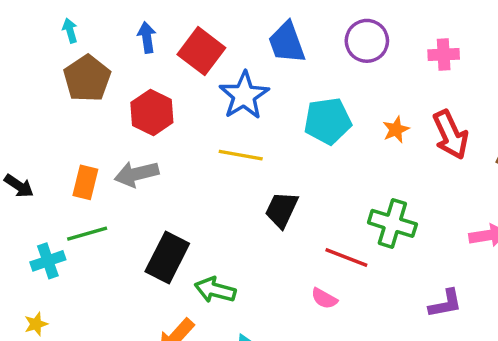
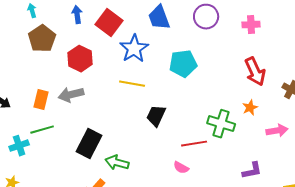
orange star: (396, 130) -> (250, 108), moved
red line: (346, 258) -> (194, 144), turned -30

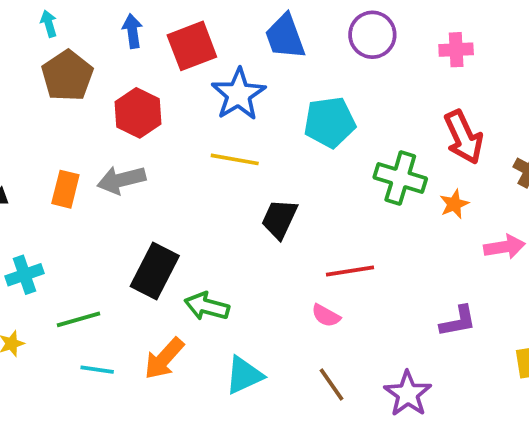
red square: (109, 23) -> (192, 46), turned 32
green cross: (221, 124) -> (400, 178), moved
green line: (42, 130) -> (78, 319), moved

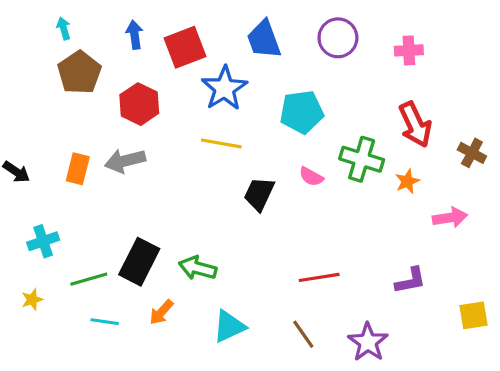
black rectangle: (155, 271) -> (139, 262), moved
red line: (350, 271) -> (319, 277), moved
pink semicircle: (326, 316) -> (311, 177), moved
orange arrow: (164, 358) -> (161, 312), size x0.7

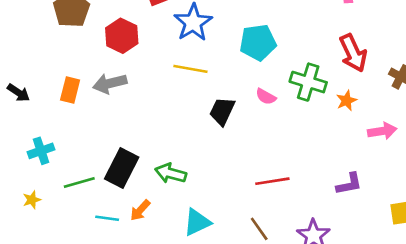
cyan line: (105, 322) -> (107, 218), moved

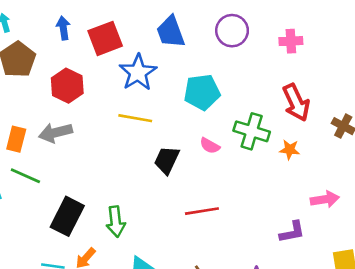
orange star: (346, 101) -> (290, 150), turned 30
pink arrow: (382, 131) -> (325, 199), moved
green arrow: (171, 173) -> (116, 222), turned -112
red line: (272, 181) -> (202, 211), moved
green line: (79, 183) -> (25, 176), moved, turned 40

